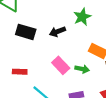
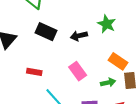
green star: (82, 17) -> (107, 24), turned -30
green arrow: (82, 69) -> (108, 82), moved, turned -32

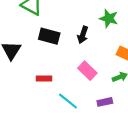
black arrow: (79, 36) -> (83, 35), turned -49

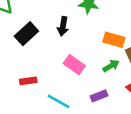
black rectangle: (49, 36) -> (26, 34), turned -48

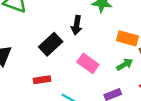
black rectangle: (26, 34) -> (51, 44), moved

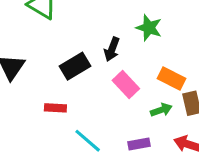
pink rectangle: (88, 63) -> (126, 84), moved

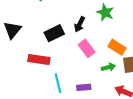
red rectangle: (55, 108) -> (39, 59), size x1.5
cyan line: (88, 141) -> (58, 83), turned 30
purple rectangle: (139, 144) -> (84, 87), moved

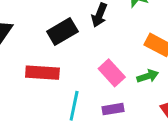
pink rectangle: (87, 48) -> (112, 73), moved
cyan line: (58, 83) -> (74, 106), turned 30

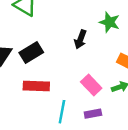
black rectangle: (62, 31) -> (31, 53), moved

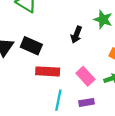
black rectangle: (31, 53) -> (31, 46), turned 54
red rectangle: (36, 86) -> (48, 71), moved

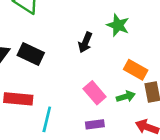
red rectangle: (48, 71) -> (18, 99), moved
cyan line: (58, 100) -> (47, 119), moved

